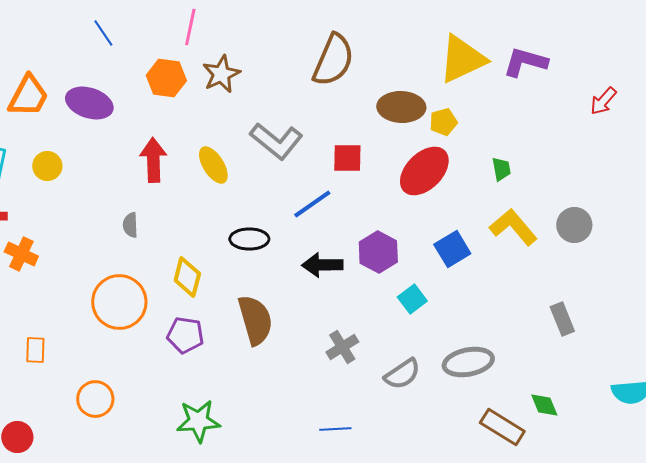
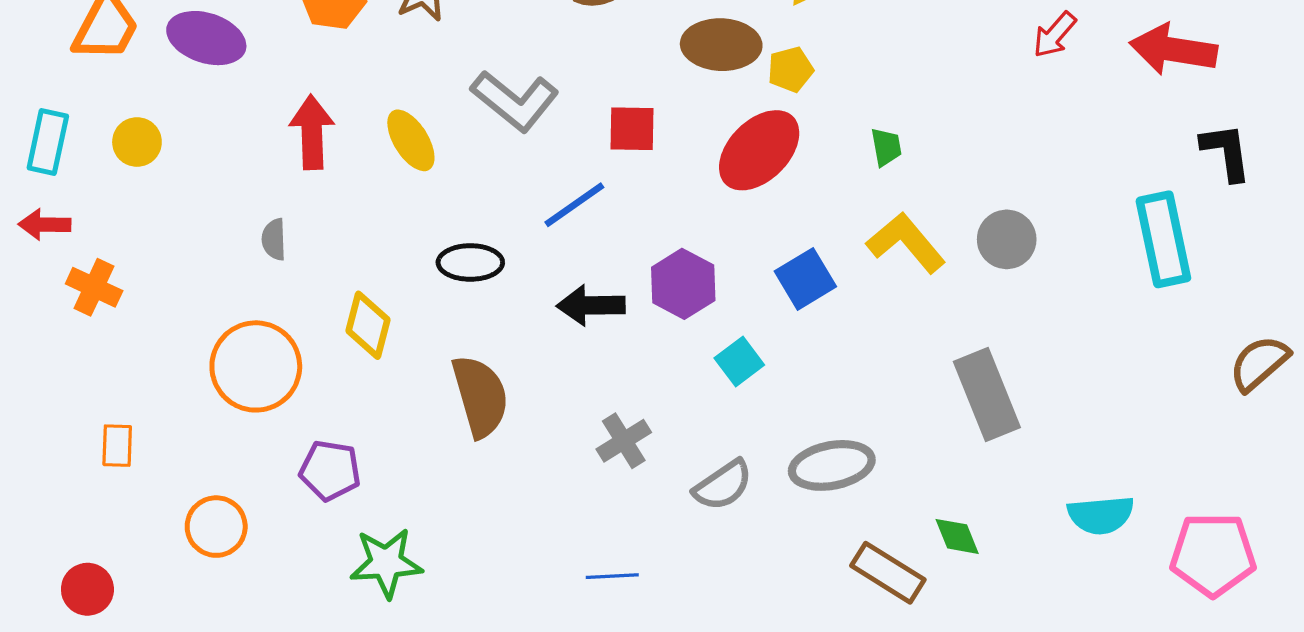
gray rectangle: (562, 319) -> (987, 395), size x1.6
purple pentagon: (185, 335) -> (330, 470), moved

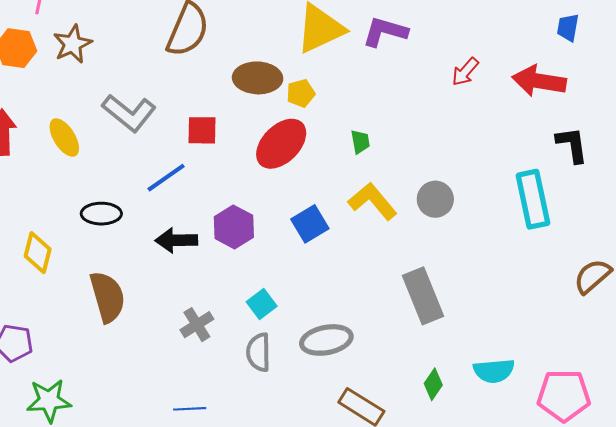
cyan square: (739, 361) -> (262, 304), moved
gray semicircle: (723, 485) -> (259, 352), turned 123
green diamond: (957, 536) -> (433, 384), moved, turned 56

